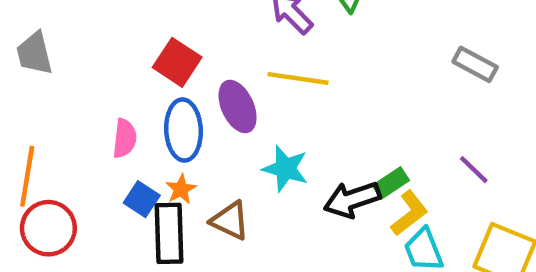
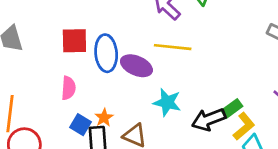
red square: (177, 62) -> (74, 41), moved, turned -32
purple ellipse: (238, 107) -> (136, 66), turned -40
blue ellipse: (183, 130) -> (106, 53), moved

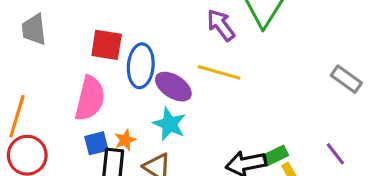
pink semicircle: (68, 88) -> (90, 98), size x1.6
cyan star: (167, 102) -> (169, 124), moved
blue square: (80, 125) -> (96, 143), turned 35

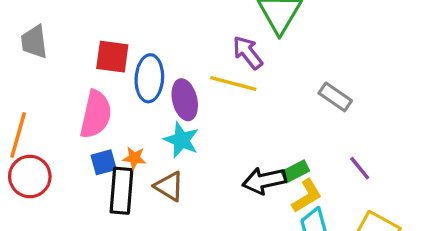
purple arrow: (221, 25) -> (248, 53), moved
gray rectangle: (346, 79) -> (335, 97), moved
purple ellipse: (173, 87) -> (185, 100), turned 45
orange star: (125, 140) -> (134, 158), turned 30

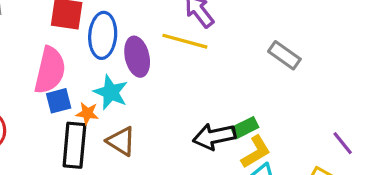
cyan star: (181, 140) -> (111, 92), moved
blue square: (104, 162) -> (59, 101), moved
purple line: (360, 168) -> (343, 143), moved

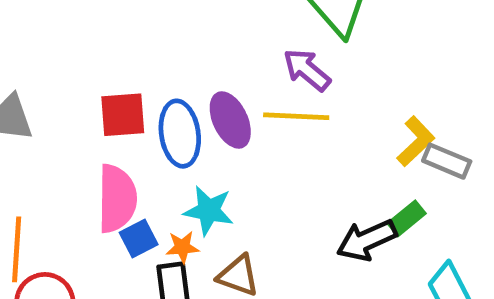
gray rectangle: (284, 55) -> (447, 161), moved
purple ellipse: (137, 57) -> (230, 120), moved
yellow L-shape: (256, 152) -> (416, 141), moved

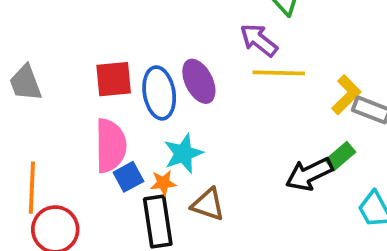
yellow line: (296, 116) -> (279, 73), moved
cyan star: (209, 211) -> (183, 153), turned -30

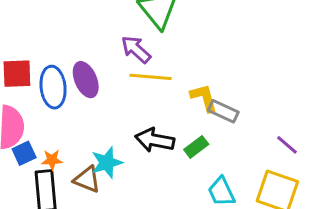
yellow L-shape: (346, 95) -> (204, 98), turned -64
cyan star: (183, 153) -> (107, 163), moved
black arrow: (309, 174) -> (155, 140), moved, turned 33

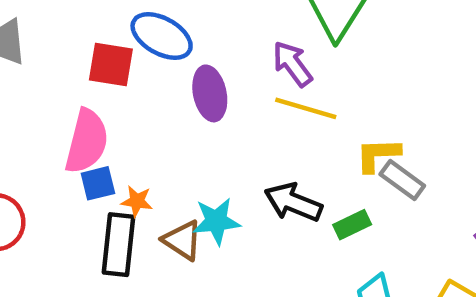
blue ellipse: (53, 87) -> (162, 36), moved, turned -66
yellow L-shape: (204, 98) -> (378, 155), turned -88

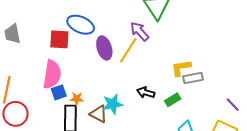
yellow line: (306, 108) -> (128, 50), moved, turned -68
gray rectangle: (402, 180) -> (193, 78), turned -42
black arrow: (293, 202) -> (146, 92), size x0.7

